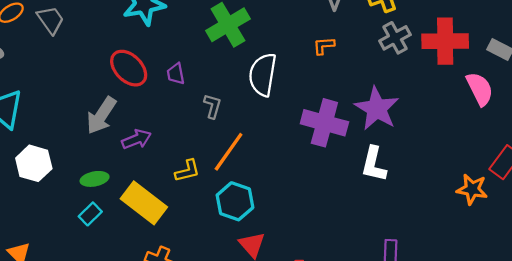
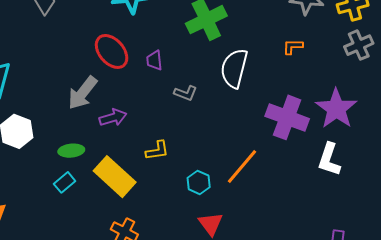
gray L-shape: (213, 106) -> (186, 93), turned 90
orange line: (229, 152) -> (242, 166), moved
cyan hexagon: (235, 201) -> (199, 182), size x0.7

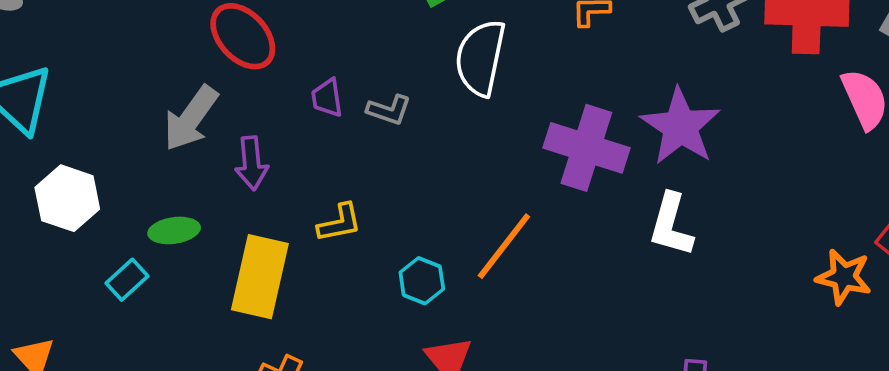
purple trapezoid: (154, 60) -> (327, 98), moved
purple arrow: (113, 118) -> (252, 163), turned 104
yellow rectangle: (115, 177) -> (260, 277), turned 63
cyan rectangle: (65, 182) -> (127, 280), moved

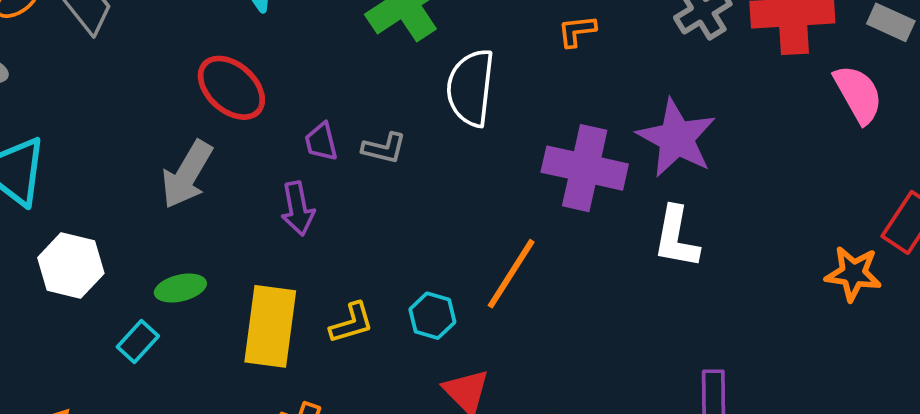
purple arrow: (252, 163) -> (298, 209), moved
yellow L-shape: (340, 223) -> (352, 323), moved

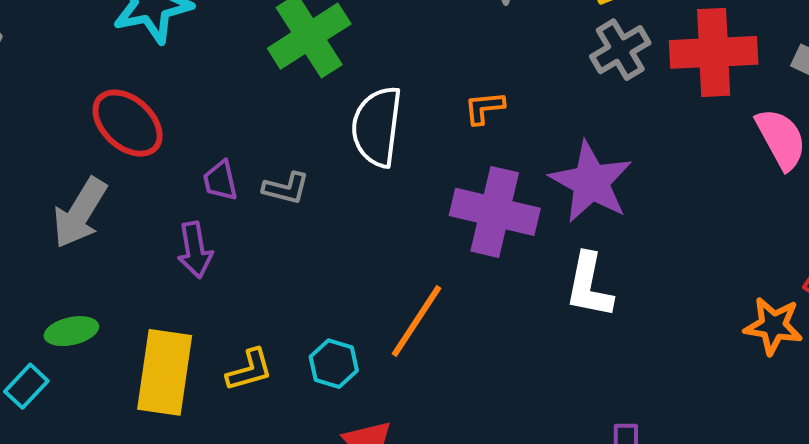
orange L-shape: (577, 31) -> (484, 108), moved

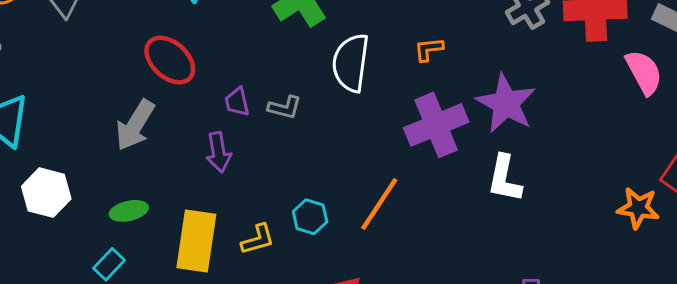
purple cross: (495, 212) -> (436, 125), turned -36
cyan hexagon: (334, 364) -> (310, 217), moved
cyan rectangle: (26, 386) -> (109, 264), moved

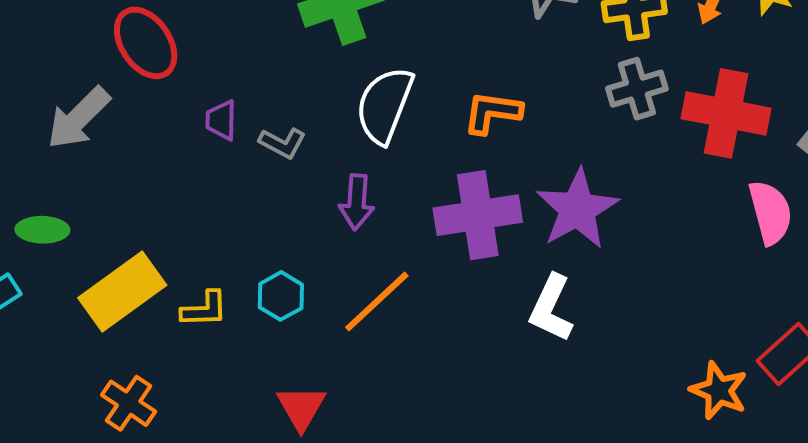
orange L-shape: (429, 49) -> (492, 112), size x1.4
purple arrow: (219, 152) -> (357, 202), moved
yellow rectangle: (196, 241) -> (122, 292), turned 32

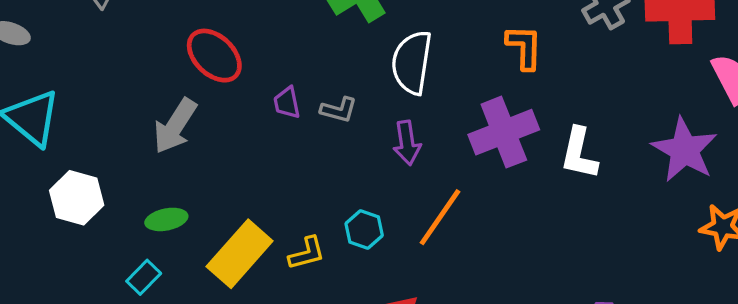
orange L-shape: (492, 112) -> (524, 47), moved, turned 96
purple star: (577, 209) -> (684, 150), moved
white L-shape: (551, 308) -> (579, 153), moved

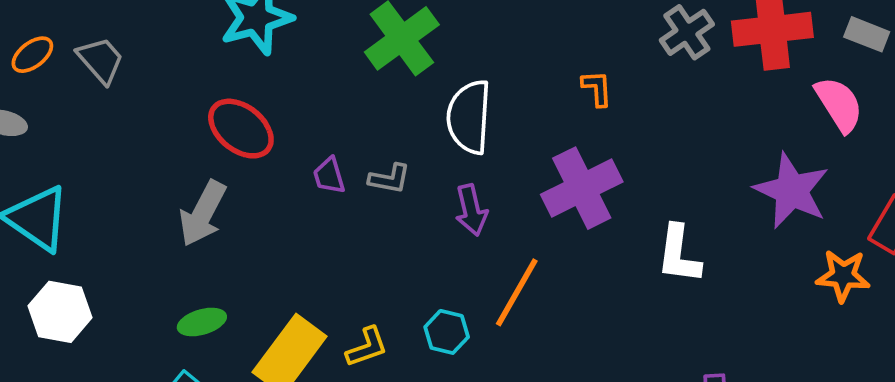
orange L-shape: (524, 47) -> (597, 88), size x0.7
white L-shape: (579, 153) -> (679, 254), moved
white hexagon: (77, 198) -> (60, 312), moved
cyan hexagon: (364, 230) -> (447, 332), moved

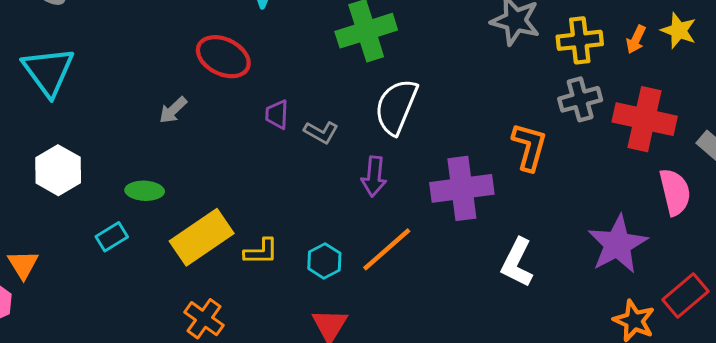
orange L-shape: (597, 88) -> (529, 147), moved, size x1.6
red ellipse: (241, 129) -> (223, 57), turned -32
gray arrow: (203, 213) -> (173, 110), size x0.6
white hexagon: (60, 312) -> (58, 170), moved

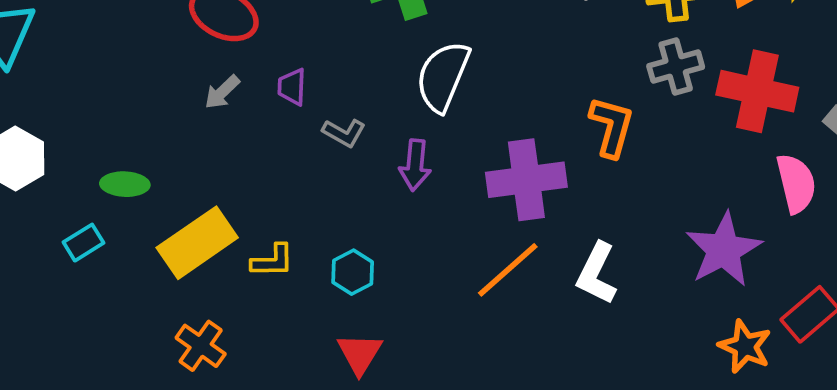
gray arrow: (173, 110) -> (222, 92), moved
gray L-shape: (321, 132) -> (344, 133), moved
orange line: (387, 249) -> (508, 270), moved

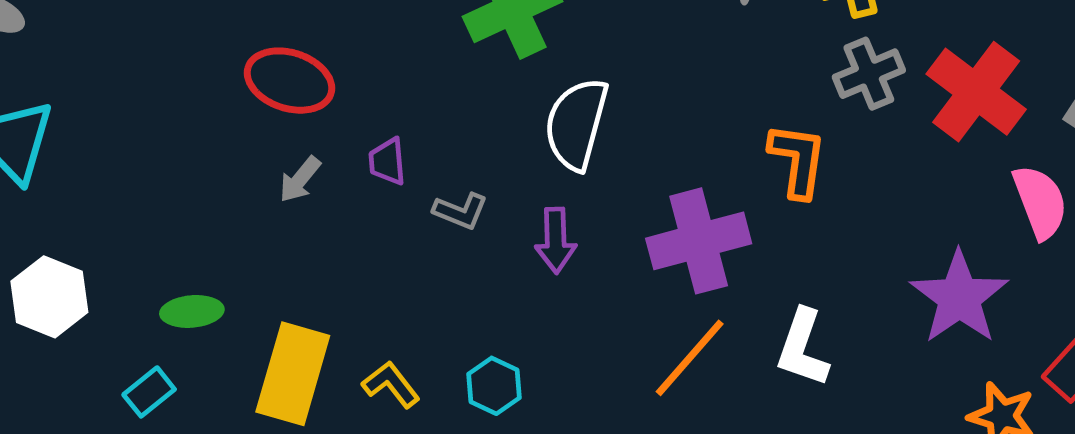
red cross: (757, 91) -> (976, 92), turned 32
yellow rectangle: (197, 243) -> (293, 374), turned -32
yellow L-shape: (272, 261) -> (391, 384), turned -120

